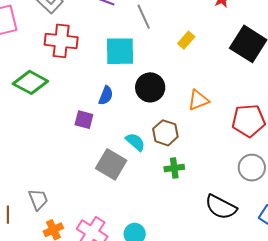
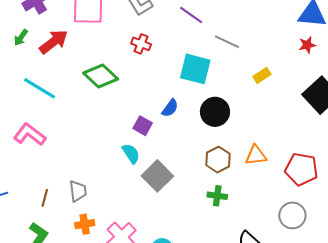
gray line: (144, 17) -> (227, 42), turned -55
red cross: (61, 41) -> (141, 44), size x0.6
orange triangle: (198, 100) -> (256, 155), moved
cyan semicircle: (135, 142) -> (131, 153), moved

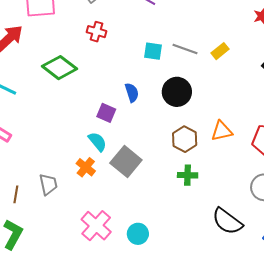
gray line: (227, 42) -> (185, 49), moved
cyan square: (195, 69) -> (153, 51), size x0.6
blue semicircle: (170, 108) -> (132, 93), turned -48
orange cross: (85, 224) -> (86, 167), moved, turned -36

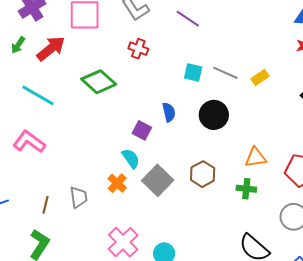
brown hexagon: (185, 139) -> (203, 174), moved
green cross: (188, 175) -> (246, 189), moved

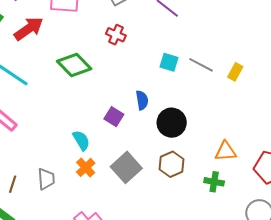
yellow rectangle: (260, 78) -> (235, 72), turned -30
black circle: (214, 115) -> (172, 123), moved
cyan semicircle: (131, 158) -> (81, 140), moved

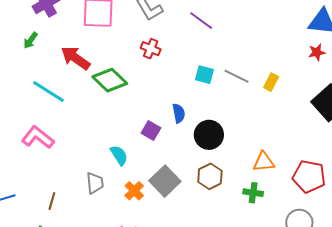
red arrow: (29, 29) -> (75, 58), moved, turned -108
orange cross: (86, 167) -> (134, 191), moved
gray trapezoid: (46, 179) -> (95, 183), moved

